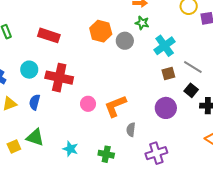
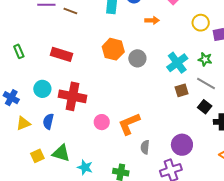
green star: (142, 23) -> (205, 59), moved
purple circle: (166, 108) -> (182, 145), moved
green triangle: (35, 137) -> (61, 153), moved
yellow square: (14, 146) -> (37, 156), moved

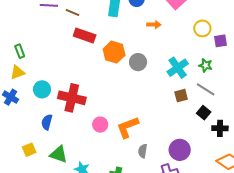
red rectangle: (61, 54) -> (85, 36), moved
yellow triangle: (23, 123) -> (17, 72), moved
yellow square: (37, 156) -> (29, 150), moved

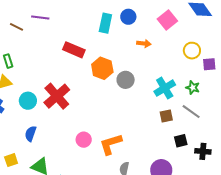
brown line: (73, 12) -> (16, 27), moved
red cross: (72, 98) -> (57, 96), moved, turned 32
black square: (204, 113) -> (181, 141), moved, turned 32

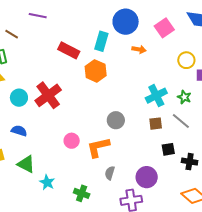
blue circle: (128, 17) -> (126, 22), size x1.6
cyan rectangle: (105, 23) -> (101, 41), moved
brown line: (16, 27) -> (12, 34), moved
gray circle: (126, 80) -> (116, 120), moved
blue semicircle: (31, 134) -> (19, 131), turned 84

